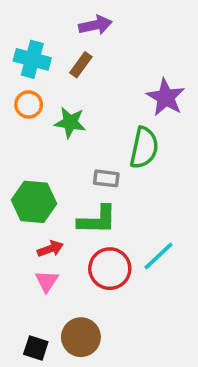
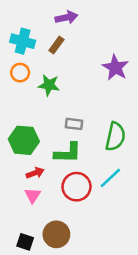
green semicircle: (144, 148) -> (115, 137), moved

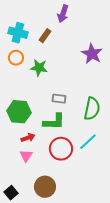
purple arrow: (66, 17) -> (63, 14), moved, turned 120
black square: (25, 242) -> (11, 193), moved, turned 32

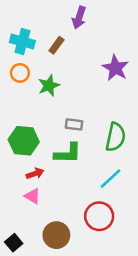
green star: (39, 68) -> (49, 85), turned -30
red circle: (61, 149) -> (99, 216), moved
pink triangle: (26, 156) -> (33, 196), turned -32

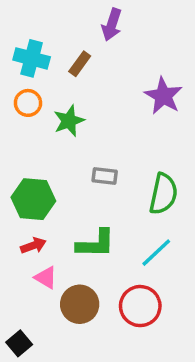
green L-shape: (68, 153) -> (96, 244), moved
red arrow: (35, 173) -> (33, 245), moved
brown circle: (56, 235) -> (80, 304), moved

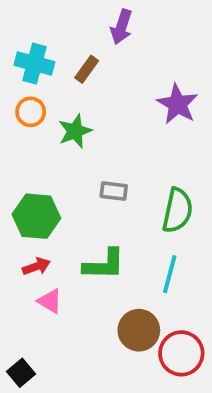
cyan line: (156, 253) -> (170, 274), turned -32
brown circle: (80, 304) -> (139, 330), moved
red circle: (140, 306) -> (181, 353), moved

